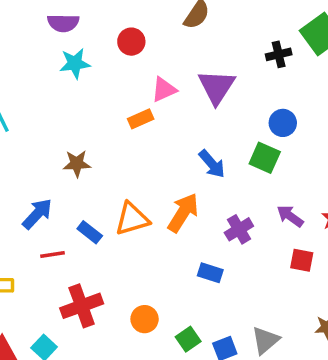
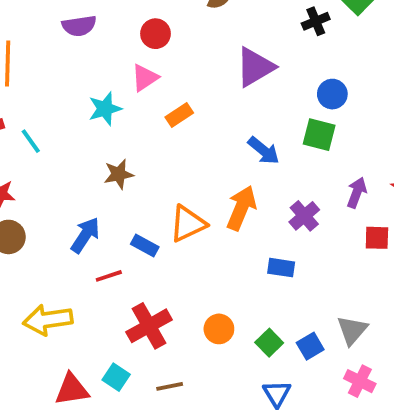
cyan star: (75, 63) -> (105, 109), moved
purple triangle: (217, 87) -> (255, 67), turned 36
pink triangle: (164, 89) -> (145, 78), moved
purple arrow: (290, 216) -> (357, 193), turned 84

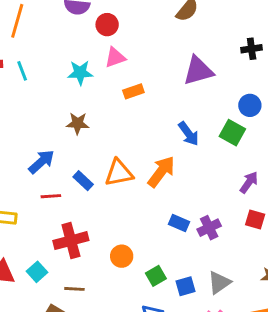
red circle: (156, 34) -> (107, 25), moved
cyan line: (31, 141) -> (22, 71), moved
purple cross: (304, 216) -> (209, 228), moved

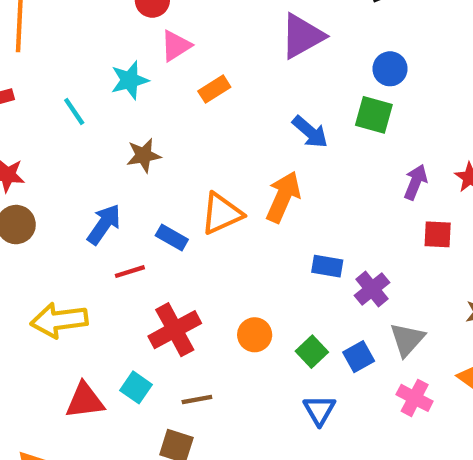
cyan line: (22, 71) -> (74, 111), moved
purple cross: (209, 228) -> (372, 289), moved

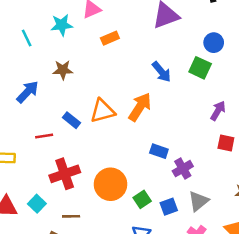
blue arrow: (104, 224) -> (28, 92), moved
orange circle: (255, 335) -> (111, 184), size x1.6

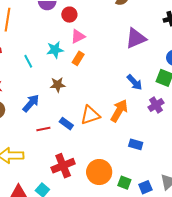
orange rectangle: (110, 38) -> (78, 58), moved, turned -32
red line: (44, 136) -> (43, 129), moved
purple cross: (183, 169) -> (156, 105), moved
green square: (142, 199) -> (124, 183), turned -32

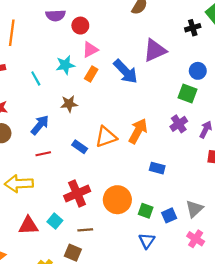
blue arrow: (135, 82) -> (126, 72), moved, size x1.4
red line: (43, 129) -> (43, 154), moved

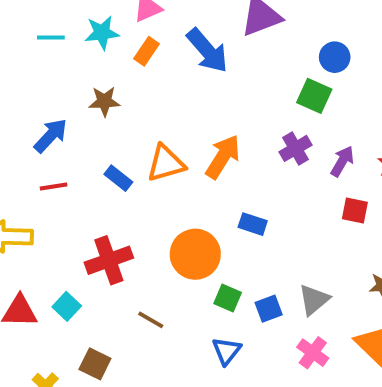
cyan line: (36, 78) -> (51, 37), moved, turned -64
orange circle: (117, 200) -> (195, 254), moved
brown line: (85, 230) -> (151, 320), moved, turned 32

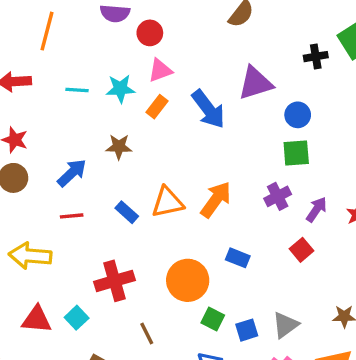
blue circle: (335, 57) -> (298, 115), moved
green square: (314, 96) -> (296, 153), turned -32
red square: (355, 210) -> (302, 250), moved, turned 35
brown line: (151, 320) -> (147, 333), turned 30

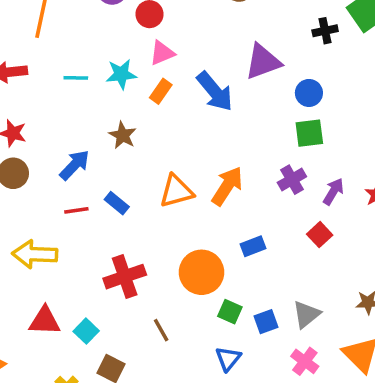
brown star: (119, 147) -> (123, 135), turned 30
blue rectangle: (127, 212) -> (117, 203), moved
blue rectangle: (238, 258) -> (253, 246), turned -40
cyan square: (77, 318) -> (86, 331), moved

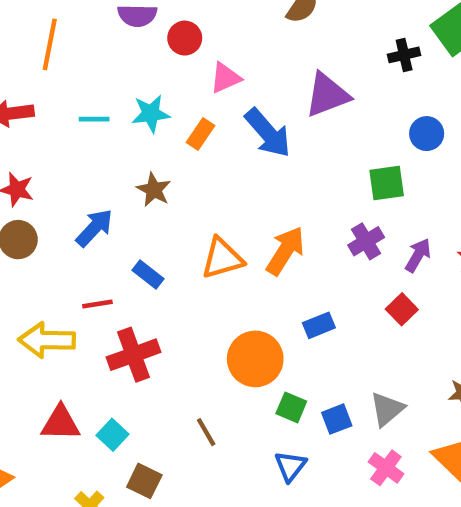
pink triangle: (162, 53) -> (225, 78), moved
blue circle: (309, 93) -> (427, 134), moved
red line: (76, 210) -> (97, 304), moved
red cross: (125, 277) -> (134, 355), moved

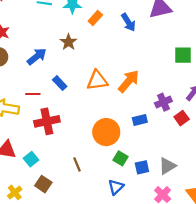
blue arrow: (268, 133) -> (128, 22), size x0.7
purple cross: (366, 241) -> (163, 102), moved

